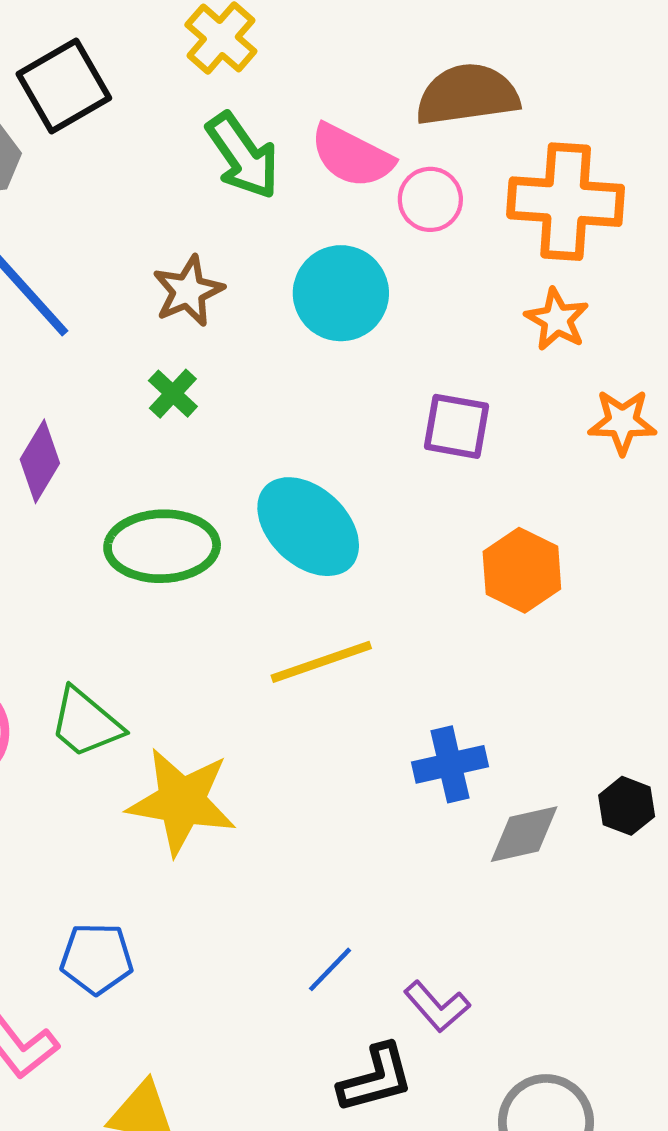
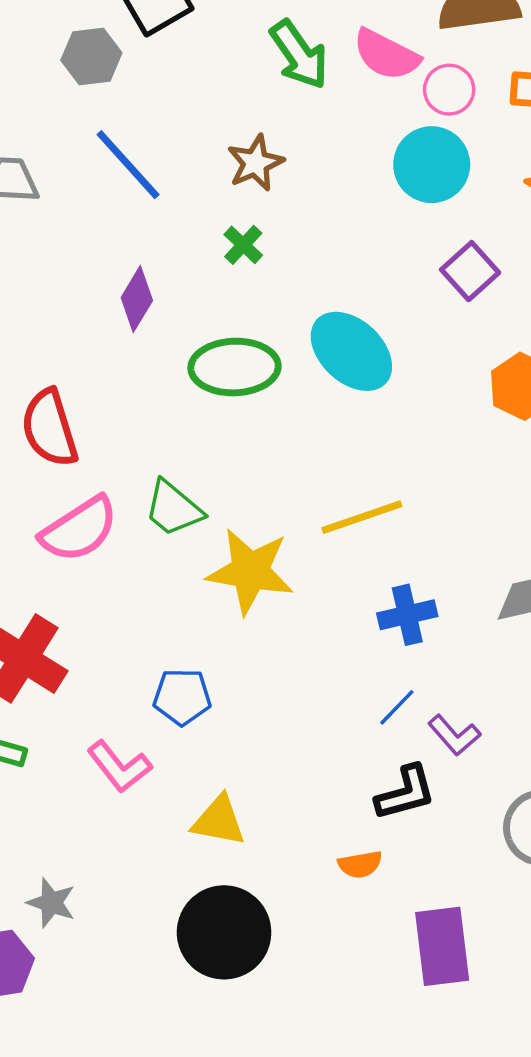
cyan circle: (341, 293) -> (432, 165), moved
purple square: (457, 426) -> (470, 271), turned 38
yellow line: (321, 662) -> (362, 517), moved
blue cross: (450, 764) -> (407, 615), moved
blue line: (330, 969) -> (397, 707), moved

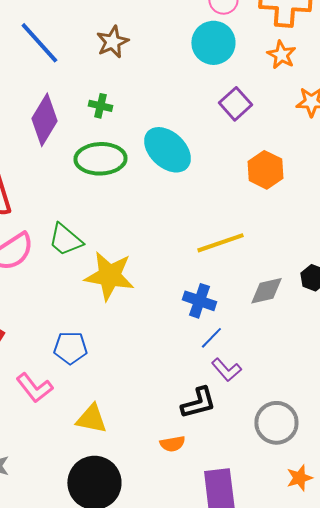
green cross: (243, 245) -> (100, 106), moved, turned -30
purple diamond: (137, 299) -> (44, 120), size x1.4
yellow line: (362, 517) -> (220, 243), moved
blue cross: (407, 615) -> (199, 301), turned 32
blue line: (397, 707) -> (211, 338), moved

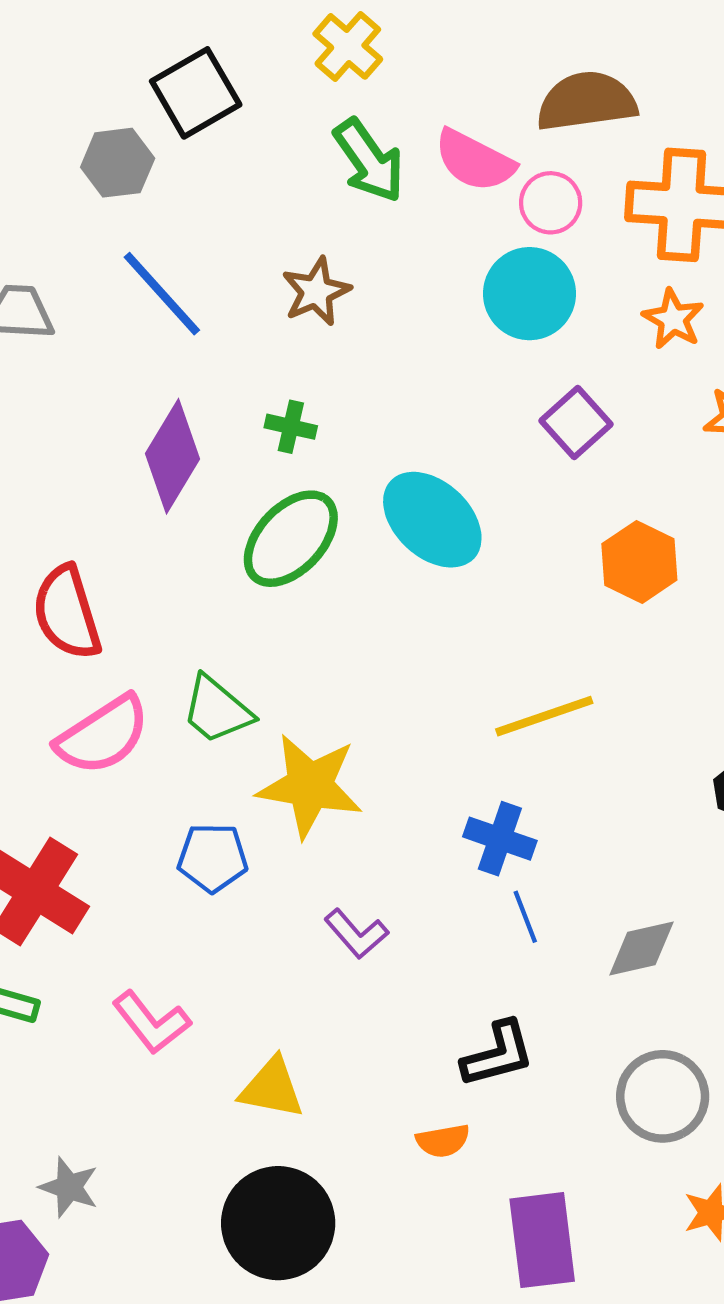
green ellipse: (100, 159) -> (291, 539), turned -45
gray diamond: (266, 291) -> (641, 949), moved
blue line: (211, 338) -> (525, 917), turned -65
blue pentagon: (70, 348) -> (213, 858), moved
purple L-shape: (226, 370) -> (356, 934), moved

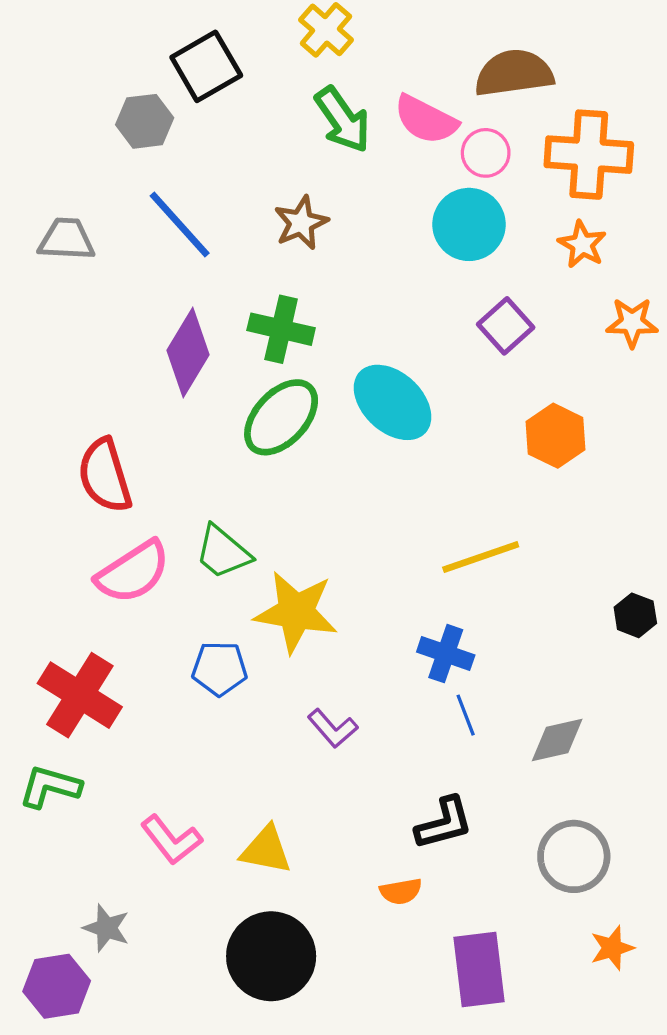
green cross: (291, 427) -> (281, 329), size x1.6
pink L-shape: (151, 1022) -> (171, 840), moved

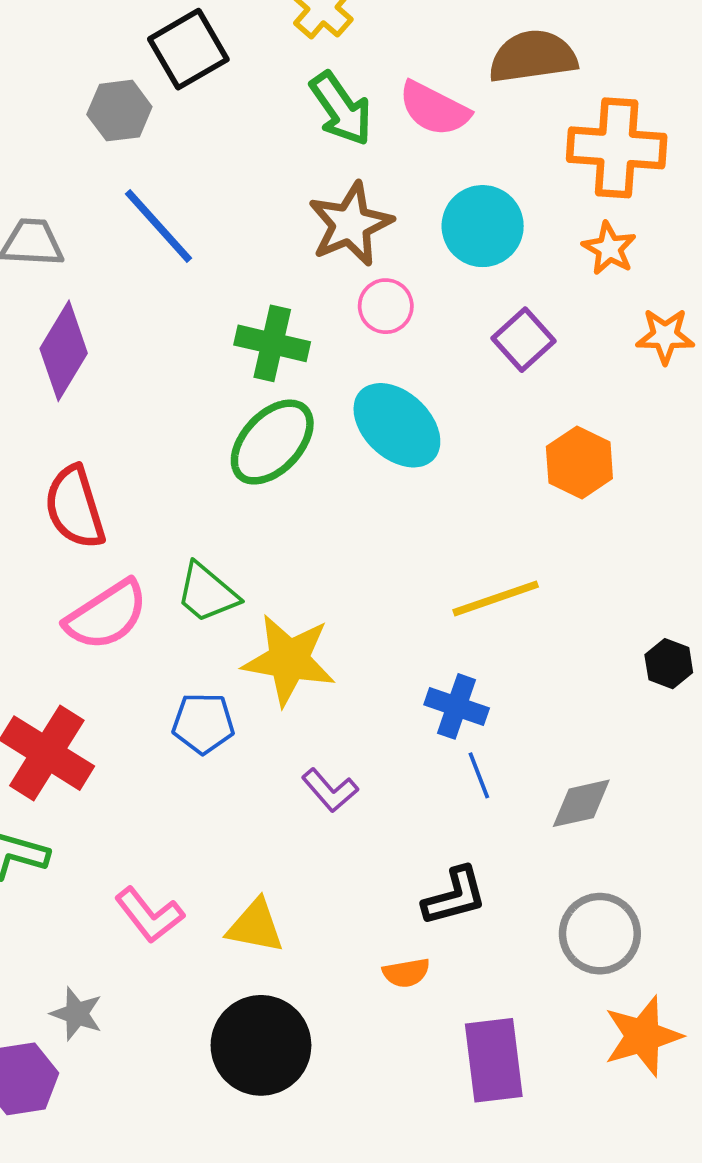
pink circle: (486, 153) -> (386, 306), moved
brown star: (301, 223) -> (350, 224), moved, size x1.4
purple diamond: (188, 352) -> (64, 351), moved
orange star: (612, 948) -> (643, 1036), size x1.6

